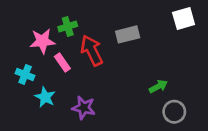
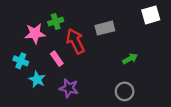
pink rectangle: (62, 62) -> (57, 59), moved
green arrow: (158, 86) -> (130, 59), moved
gray circle: (174, 112) -> (125, 91), moved

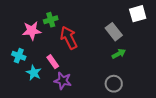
gray rectangle: (105, 28) -> (114, 32), moved, turned 66
pink rectangle: (57, 59) -> (53, 62), moved

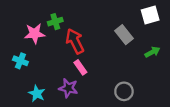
green arrow: (119, 54) -> (152, 52), moved
pink rectangle: (53, 62) -> (80, 67), moved
cyan star: (34, 73) -> (37, 94), moved

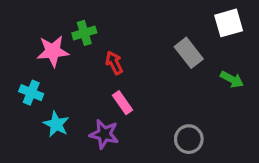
red arrow: (75, 41) -> (114, 63), size x0.6
green arrow: (152, 52) -> (232, 79), turned 56
cyan star: (37, 94) -> (56, 124), moved

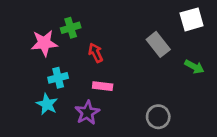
cyan cross: (31, 93) -> (58, 78), moved, turned -36
pink rectangle: (122, 103) -> (103, 86), turned -48
purple star: (104, 134) -> (87, 113), turned 30

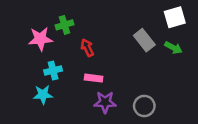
green arrow: (194, 67) -> (173, 48), moved
cyan star: (47, 104) -> (43, 95), turned -30
purple star: (87, 113) -> (105, 102), moved, turned 30

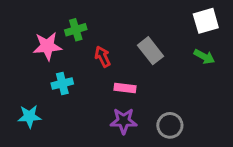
gray rectangle: (144, 40) -> (150, 51), moved
pink rectangle: (94, 78) -> (125, 88), moved
cyan star: (43, 95) -> (29, 116), moved

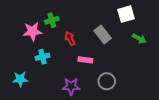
white square: (206, 21) -> (126, 14), moved
purple star: (124, 121) -> (71, 86), moved
gray circle: (170, 125) -> (107, 81), moved

